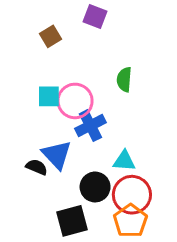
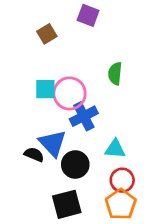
black circle: (95, 187) -> (75, 164), moved
red circle: (132, 195) -> (122, 180), size x0.7

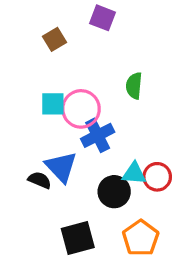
black circle: (75, 164) -> (114, 192), moved
red circle: (122, 180) -> (157, 177), moved

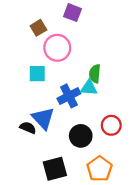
green semicircle: (134, 86) -> (95, 74), moved
pink circle: (81, 109) -> (57, 48), moved
cyan triangle: (134, 173) -> (89, 88), moved

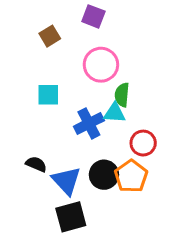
pink circle: (57, 48) -> (101, 65), moved
blue triangle: (43, 118) -> (66, 181), moved
red circle: (111, 125) -> (143, 143), moved
orange pentagon: (100, 169) -> (131, 176), moved

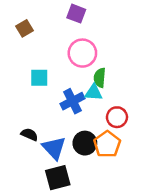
brown square: (50, 36) -> (24, 28), moved

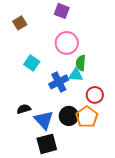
cyan square: (39, 78) -> (32, 63), turned 35
black semicircle: (29, 134) -> (24, 109), turned -40

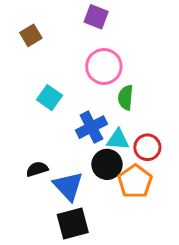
cyan triangle: (76, 75) -> (118, 140), moved
black circle: (69, 116) -> (107, 164), moved

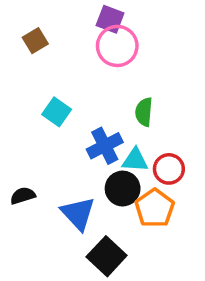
pink circle: (104, 66) -> (117, 46), moved
black semicircle: (37, 169) -> (23, 196), moved
black square: (73, 223) -> (107, 256), moved, turned -32

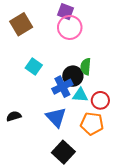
brown square: (35, 41) -> (21, 24), size x1.5
black circle: (123, 189) -> (73, 76), moved
orange pentagon: (155, 208) -> (92, 124), turned -30
blue triangle: (78, 213) -> (56, 117), moved

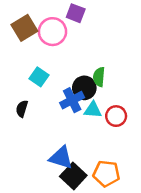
pink circle: (70, 27) -> (52, 32), moved
black semicircle: (14, 116) -> (22, 109), moved, turned -56
blue triangle: (56, 117) -> (61, 158), moved, turned -30
orange pentagon: (92, 124) -> (106, 174), moved

